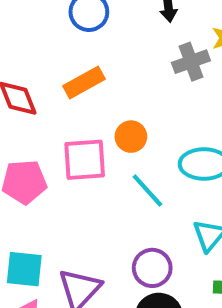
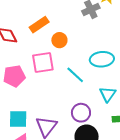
orange circle: (131, 137) -> (59, 40), moved

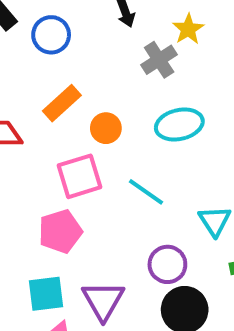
cyan ellipse: (102, 59) -> (179, 125), moved
pink pentagon: (14, 76) -> (60, 231), moved

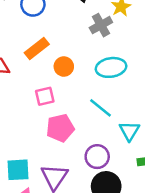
pink square: (80, 176) -> (45, 96), size x0.7
cyan line: (146, 192) -> (101, 108), moved
pink pentagon: (60, 231) -> (60, 128), moved

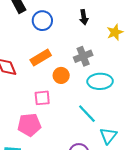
gray cross: (101, 25) -> (83, 56), moved
pink pentagon: (60, 128) -> (29, 125), moved

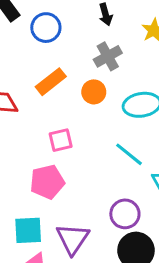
gray cross: (83, 56) -> (108, 56), moved
orange circle: (61, 75) -> (94, 92), moved

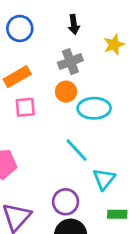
orange circle: (94, 92) -> (66, 92), moved
pink square: (61, 140) -> (25, 107), moved

